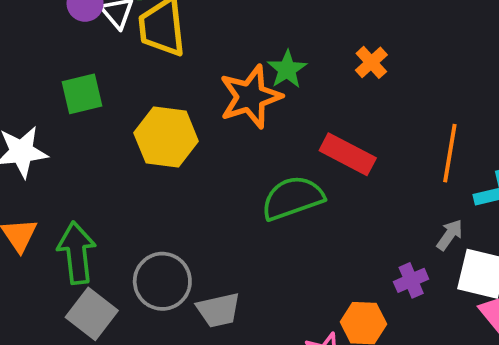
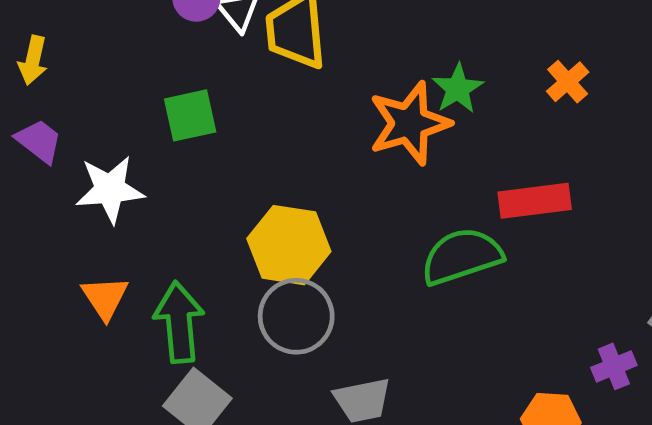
yellow hexagon: (166, 137) -> (289, 245), moved
red rectangle: (348, 154) -> (535, 201), turned -36
gray circle: (162, 281) -> (296, 316), moved

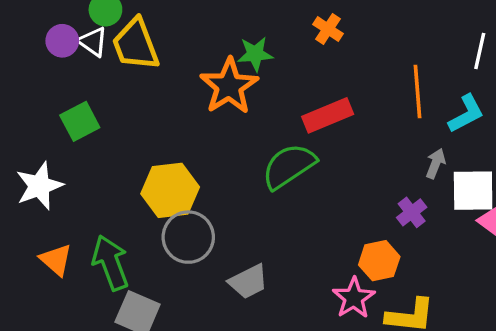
green star: (458, 89) -> (255, 54), turned -30

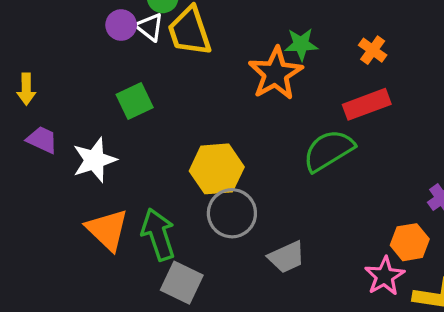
orange cross: (328, 29) -> (373, 50), moved
orange triangle: (56, 260) -> (107, 230), size x1.4

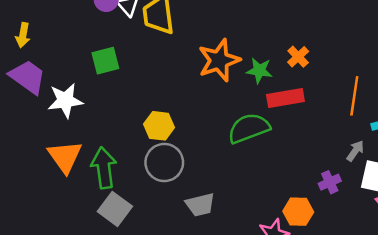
green star: (301, 44) -> (259, 70), moved
purple trapezoid: (42, 140) -> (28, 77), size x1.5
yellow hexagon: (217, 169) -> (159, 126), size x0.7

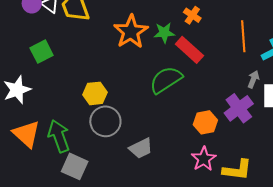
red rectangle: (285, 98) -> (189, 50), turned 64
purple cross: (330, 182) -> (239, 108), size x1.6
orange hexagon: (298, 212) -> (205, 122), moved

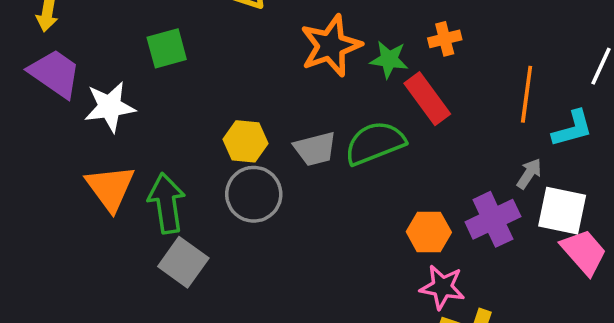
orange cross: (192, 15) -> (445, 39), turned 30
gray trapezoid: (141, 148) -> (315, 149), moved
pink star: (204, 159) -> (442, 287), moved, turned 30

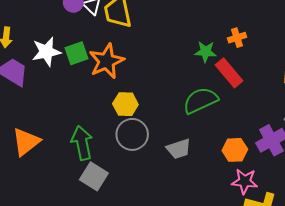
orange star: (331, 46) -> (107, 61), moved
white star: (110, 107) -> (46, 52), moved
gray trapezoid: (315, 149) -> (179, 149), moved
orange triangle: (110, 188) -> (26, 142), moved, turned 32

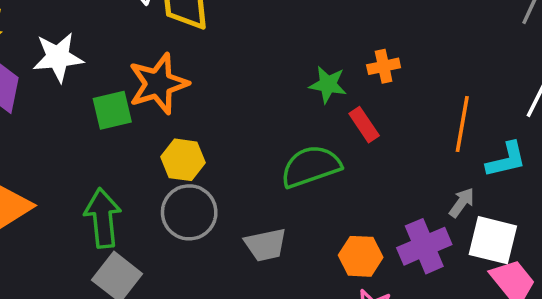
green square: (77, 53) -> (112, 110), moved
red rectangle: (229, 73) -> (364, 125), size x0.7

